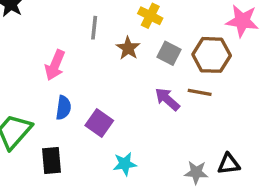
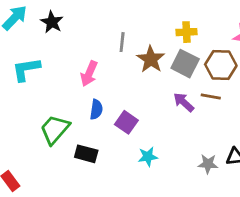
yellow cross: (150, 16) -> (186, 32), moved, turned -30
brown star: (128, 48) -> (151, 59), size x1.4
gray square: (169, 53) -> (185, 64), size x1.4
black rectangle: (52, 160) -> (86, 154), turned -70

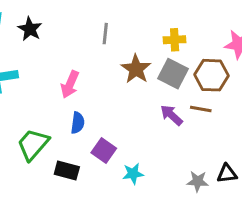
gray line: (122, 42) -> (105, 34), moved
purple square: (126, 122) -> (104, 151), moved

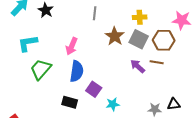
blue semicircle: (78, 123) -> (77, 71), size x1.5
green trapezoid: (33, 144) -> (41, 69), moved

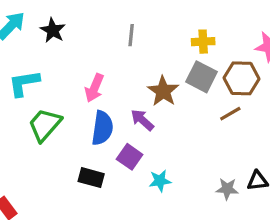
brown star: (115, 36) -> (163, 91), moved
brown line: (157, 62) -> (230, 114), turned -40
purple arrow: (138, 66) -> (142, 120), moved

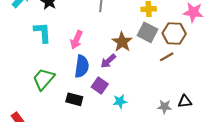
cyan L-shape: (24, 83) -> (42, 32), moved, turned 95
purple arrow: (142, 120) -> (108, 61), turned -84
green trapezoid: (45, 125) -> (44, 79), moved

